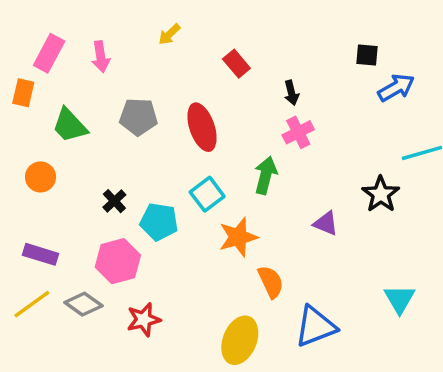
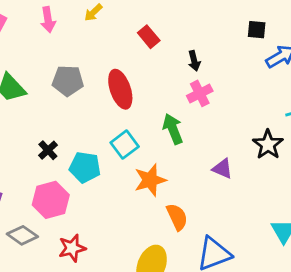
pink arrow: (101, 57) -> (48, 20), moved
green arrow: (266, 175) -> (173, 129), turned -36

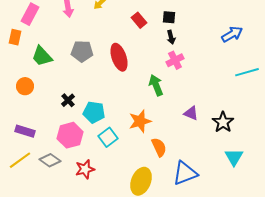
black square: (257, 30) -> (169, 17), moved
cyan square: (125, 145) -> (108, 137), moved
black star: (268, 145) -> (223, 122), moved

